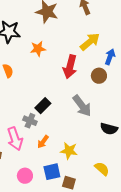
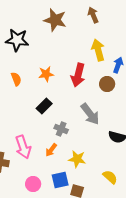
yellow arrow: (90, 42) -> (98, 50), turned -65
orange star: (38, 49) -> (46, 74), moved
black rectangle: (43, 106) -> (44, 106), moved
gray cross: (30, 121) -> (61, 129), moved

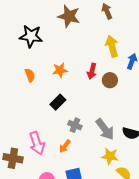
red arrow: (78, 75) -> (92, 71), size x0.7
brown circle: (107, 84) -> (110, 80), moved
gray arrow: (90, 114) -> (105, 129), moved
yellow star: (77, 159) -> (110, 156), moved

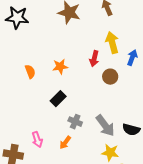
black star: (31, 36) -> (17, 18), moved
red arrow: (92, 71) -> (94, 59), moved
pink arrow: (37, 143) -> (37, 140), size x0.7

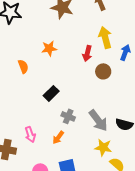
orange star: (60, 67) -> (49, 48), moved

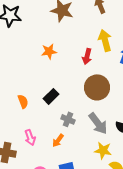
orange semicircle: (23, 66) -> (23, 101), moved
brown circle: (103, 71) -> (97, 87), moved, size x1.6

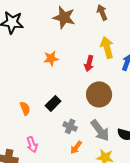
orange arrow: (58, 140) -> (76, 147), moved

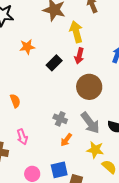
yellow arrow: (107, 47) -> (76, 32), moved
orange star: (51, 58) -> (27, 47), moved
black rectangle: (53, 103) -> (54, 63), moved

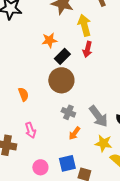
orange star: (27, 47) -> (49, 40), moved
brown circle: (89, 87) -> (61, 80), moved

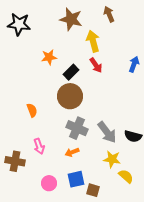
orange star: (49, 40) -> (49, 57), moved
red arrow: (87, 49) -> (96, 65), turned -49
gray cross: (68, 112) -> (77, 128), size x1.5
orange arrow: (74, 133) -> (72, 152), moved, turned 32

